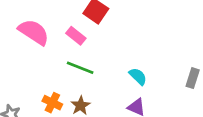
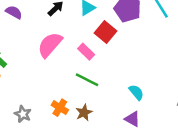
pink semicircle: (34, 32) -> (50, 45), turned -88

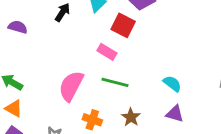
pink semicircle: (50, 45) -> (71, 86), moved
brown star: (84, 113) -> (131, 117), moved

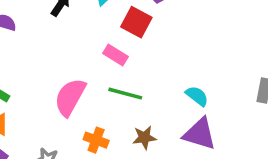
purple triangle: (175, 114) -> (200, 134), size x1.5
brown star: (131, 117) -> (144, 137), turned 30

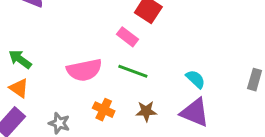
pink semicircle: (70, 97) -> (84, 70), turned -136

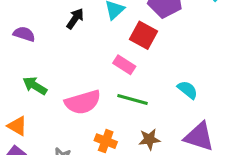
green arrow: (20, 59) -> (35, 86), moved
cyan semicircle: (195, 79) -> (188, 90), moved

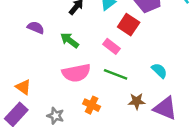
purple semicircle: (24, 34) -> (36, 28), moved
green arrow: (35, 86) -> (70, 40), moved
brown star: (149, 139) -> (137, 101), moved

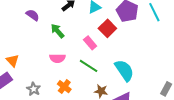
cyan semicircle: (159, 71) -> (124, 70), size x1.6
pink semicircle: (76, 73) -> (57, 58), size x0.7

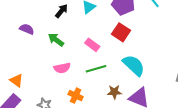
red square: (107, 28) -> (121, 32), moved
green line: (89, 66) -> (96, 69), turned -36

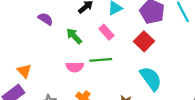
pink rectangle: (92, 45) -> (106, 32), moved
green line: (96, 69) -> (101, 60), moved

